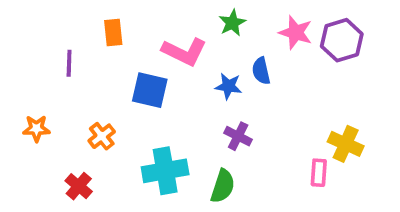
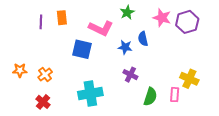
purple line: (69, 63) -> (41, 22), moved
orange cross: (102, 136) -> (45, 75), moved
green semicircle: (223, 186) -> (150, 97), moved

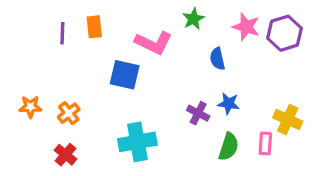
blue star: (125, 47) -> (229, 104), moved

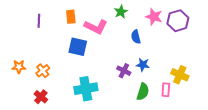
orange rectangle: (94, 27) -> (71, 17), moved

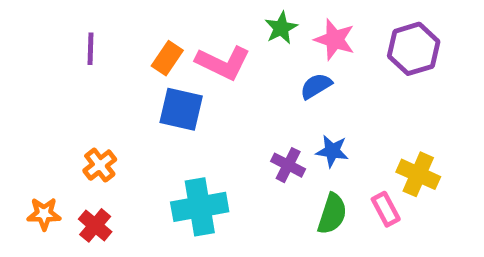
orange rectangle: (71, 17) -> (167, 58), moved, turned 40
pink star: (154, 17) -> (335, 40), moved
blue semicircle: (136, 37) -> (316, 86), turned 72
orange star: (19, 67) -> (44, 214), moved
pink rectangle: (166, 90) -> (386, 209), turned -32

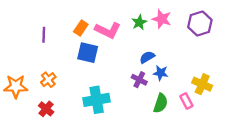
green star: (281, 28) -> (139, 22), moved
purple line: (90, 49) -> (44, 35), moved
blue semicircle: (316, 86) -> (147, 57), moved
orange star: (44, 214) -> (16, 86), moved, size x1.5

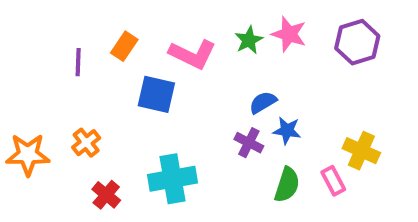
orange rectangle: (81, 28) -> (124, 46), moved
red cross: (46, 109) -> (106, 195), moved

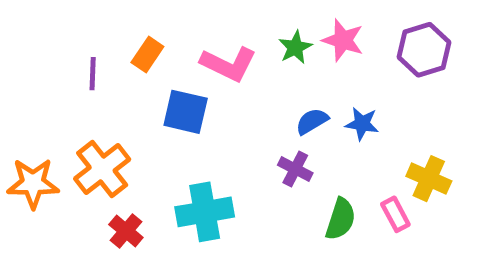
blue star: (287, 131) -> (362, 124), moved
orange cross: (86, 143) -> (102, 169), size x1.6

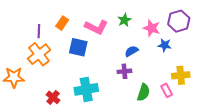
pink star: (343, 40) -> (152, 28), moved
blue star: (362, 124) -> (165, 45), moved
orange cross: (102, 169) -> (39, 54), moved
purple cross: (295, 169) -> (124, 71), turned -32
yellow cross: (429, 179) -> (181, 75), turned -30

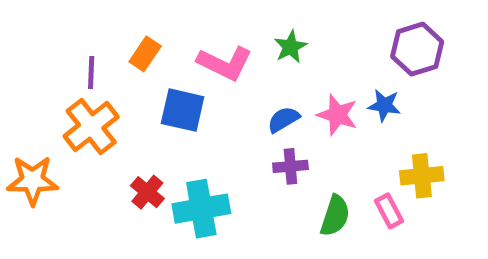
pink star: (152, 28) -> (337, 115), moved
blue semicircle: (131, 51) -> (283, 119), moved
red cross: (53, 97) -> (147, 192), moved

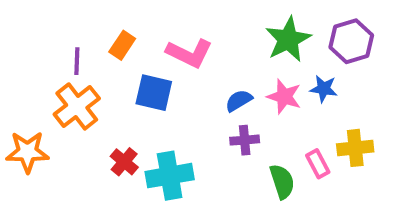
green star: (290, 47) -> (288, 39), moved, size x1.6
pink rectangle: (389, 211) -> (318, 164), moved
green semicircle: (335, 216) -> (282, 182), turned -36

